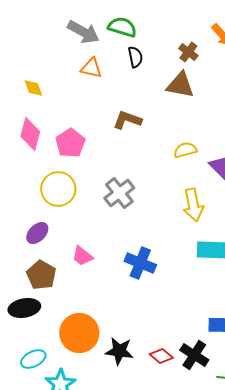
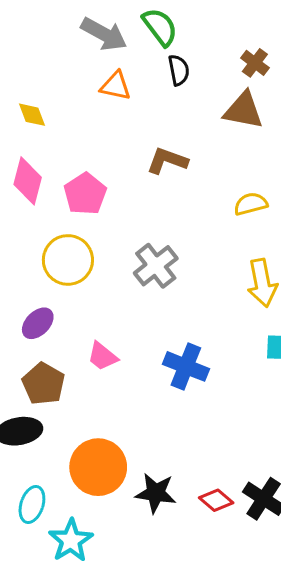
green semicircle: (122, 27) -> (160, 27), turned 36
cyan ellipse: (33, 359) -> (32, 505), turned -45

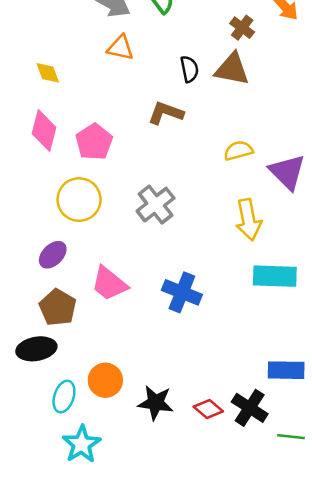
black semicircle: (179, 70) -> (189, 69), moved
pink trapezoid: (102, 356) -> (109, 284), size x1.4
orange circle: (98, 467) -> (105, 380), size x0.7
cyan ellipse: (32, 505) -> (64, 397), moved

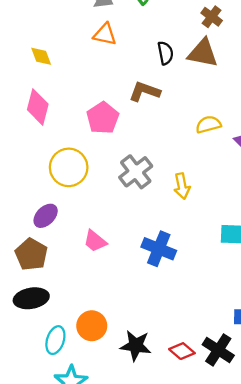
pink pentagon: (94, 142) -> (103, 118), moved
yellow arrow: (248, 220) -> (182, 186), moved, size x0.7
pink trapezoid: (109, 284) -> (95, 241), size x0.7
brown pentagon: (58, 307) -> (31, 254), moved

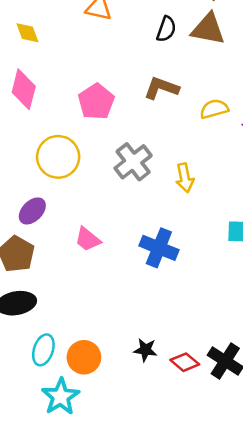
black semicircle: (165, 53) -> (166, 29), turned 30
brown L-shape: (145, 91) -> (161, 88), moved
orange circle: (92, 326) -> (84, 357), moved
black star: (136, 346) -> (145, 350), moved, size x0.7

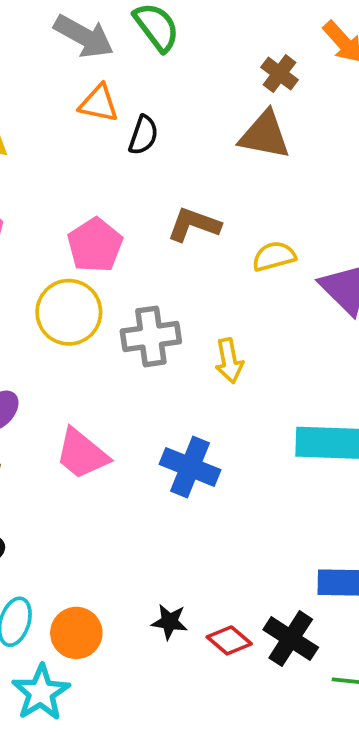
black semicircle: (166, 29) -> (143, 135), moved
yellow circle: (58, 157) -> (69, 312), moved
gray cross: (133, 162) -> (151, 336), turned 30
pink trapezoid: (88, 239) -> (82, 454), size x1.4

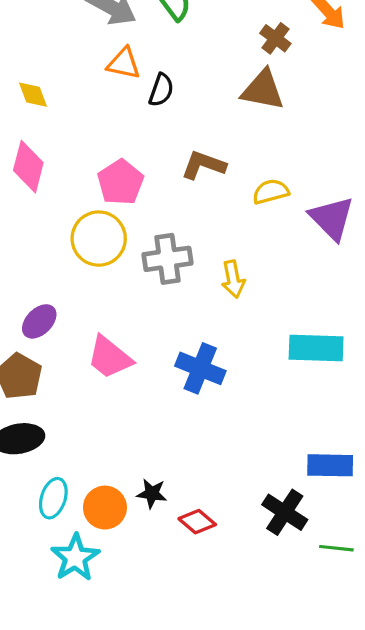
black star: (170, 622) -> (152, 493), moved
red diamond: (229, 640) -> (197, 522), moved

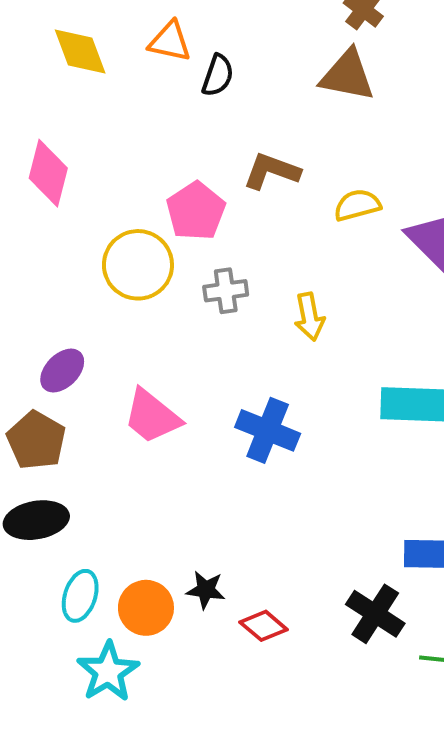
yellow diamond: (33, 95) -> (80, 51), moved, size x1.4
pink pentagon: (121, 182) -> (196, 211), moved
gray cross: (167, 259) -> (226, 291), size x0.7

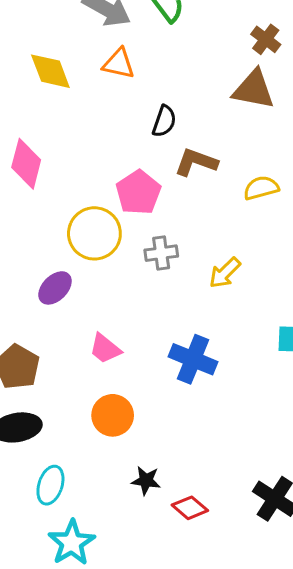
black semicircle: (218, 75) -> (164, 121), moved
yellow arrow: (309, 317) -> (225, 273), turned 56
purple ellipse: (62, 371) -> (55, 288), moved
pink trapezoid: (152, 416) -> (105, 349), size x0.7
orange circle: (146, 608) -> (113, 415), moved

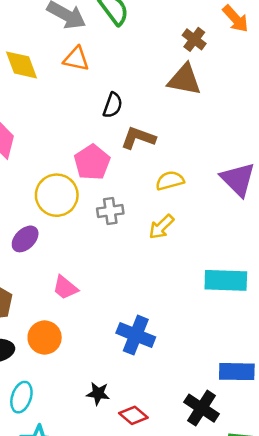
yellow semicircle: (261, 188) -> (170, 181), moved
blue cross: (193, 359) -> (136, 335), moved
orange circle: (113, 415) -> (45, 338), moved

